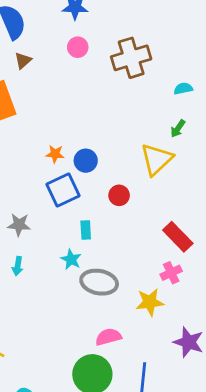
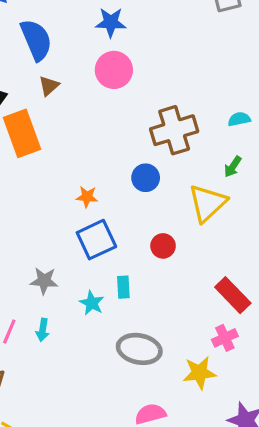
pink circle: (78, 47) -> (114, 70), size x1.5
brown cross: (131, 58) -> (174, 130), moved
blue circle: (86, 161) -> (146, 178), moved
cyan star: (71, 259) -> (92, 303), moved

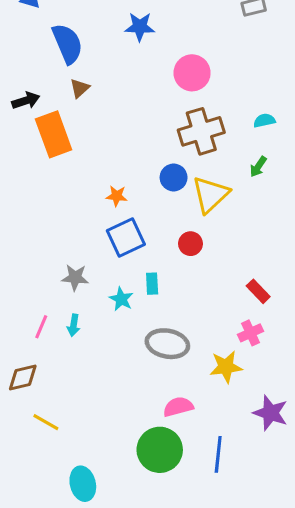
pink circle: (114, 70) -> (192, 73), moved
yellow triangle: (207, 203) -> (210, 194), moved
red rectangle: (233, 295) -> (258, 291), size x0.7

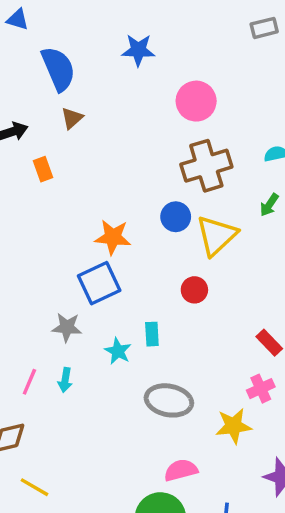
orange rectangle: (54, 134) -> (43, 169), size x0.5
orange star: (117, 196) -> (113, 237), size x1.5
blue square: (126, 237) -> (99, 283), moved

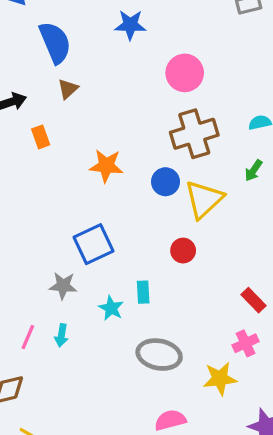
orange star: (113, 237) -> (106, 166), moved

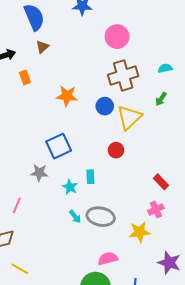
cyan arrow: (61, 335) -> (75, 217), moved, turned -48

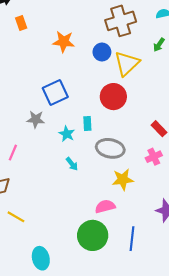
red circle: (116, 150) -> (113, 97), size x1.6
gray ellipse: (101, 217) -> (110, 148), moved
yellow star: (140, 232) -> (123, 179), moved

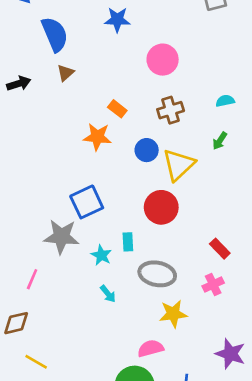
brown cross: (121, 21) -> (171, 110), size x0.7
orange rectangle: (21, 23) -> (117, 109), moved, turned -32
gray star: (36, 119) -> (61, 237), size x1.5

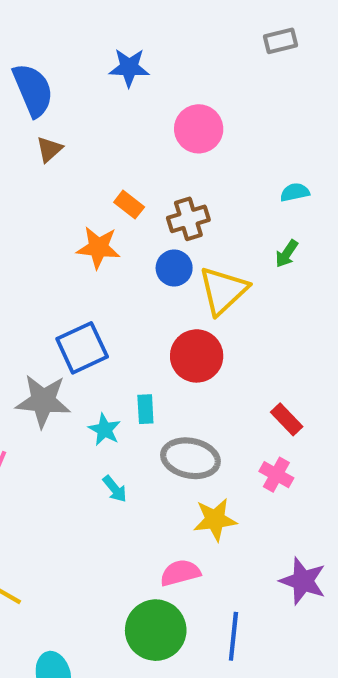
brown cross: (171, 110) -> (188, 219), moved
pink cross: (213, 285) -> (276, 475), turned -36

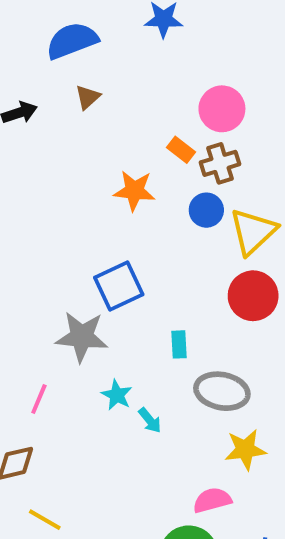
blue semicircle: (33, 90) -> (72, 41), turned -88
pink circle: (199, 129) -> (222, 109), moved
orange rectangle: (129, 205) -> (181, 150), moved
red circle: (197, 356) -> (253, 296), moved
cyan star: (105, 430) -> (117, 395), moved

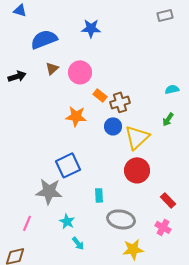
pink circle: (222, 109) -> (80, 72), moved
cyan arrow: (150, 420) -> (78, 243), moved

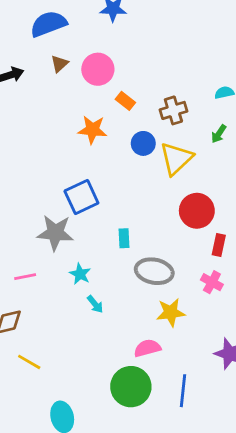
brown cross: (120, 102) -> (173, 110), moved
red circle: (137, 170) -> (197, 211), moved
red rectangle: (168, 200) -> (219, 245), turned 56
pink line: (27, 223) -> (25, 277), turned 56

